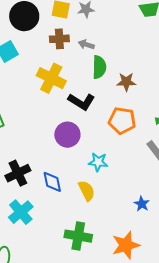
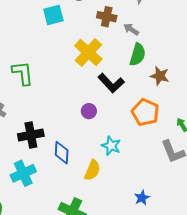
purple circle: (67, 135) -> (89, 111), size x0.6
yellow semicircle: (87, 191) -> (92, 170), turned 35

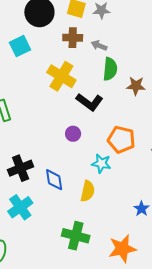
orange pentagon: (145, 112) -> (121, 140), moved

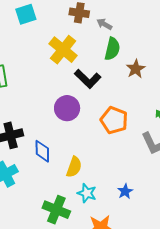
brown star: (136, 86) -> (136, 69), turned 30
purple circle: (73, 134) -> (67, 108), size x1.6
cyan star: (101, 163) -> (87, 193), moved

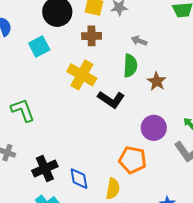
gray arrow: (104, 24) -> (139, 41), moved
purple circle: (67, 108) -> (154, 128), moved
orange pentagon: (114, 120) -> (132, 160), moved

